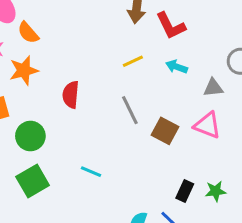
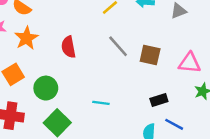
pink triangle: (207, 125) -> (190, 63), moved
black rectangle: (185, 191) -> (159, 100), moved, turned 63

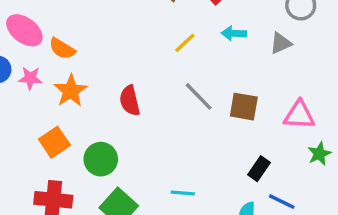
black rectangle: (159, 100) -> (259, 169), turned -35
cyan line: (101, 103) -> (183, 193), moved

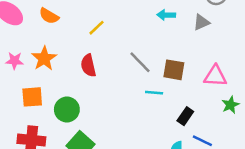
yellow line: (185, 43) -> (97, 28), moved
orange semicircle: (62, 49) -> (49, 16), moved
pink star: (30, 78) -> (15, 61), moved
orange square: (54, 142) -> (32, 97), turned 30
cyan line: (183, 193) -> (154, 93), moved

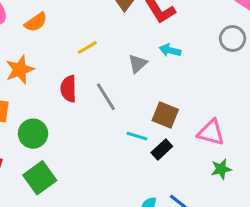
orange semicircle: (49, 16) -> (36, 22), turned -78
gray triangle: (201, 22) -> (138, 64), moved, turned -30
gray line: (140, 62) -> (106, 97), moved
black rectangle: (185, 116) -> (162, 149), moved

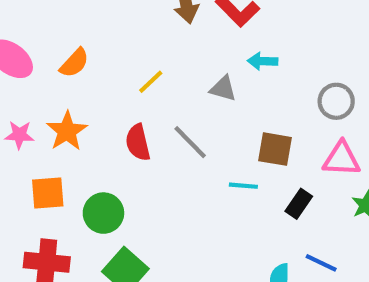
gray circle: (233, 39) -> (336, 101), moved
gray triangle: (138, 64) -> (223, 89), turned -50
black rectangle: (162, 149) -> (299, 204), moved

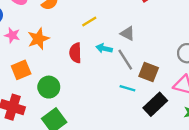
cyan arrow: (263, 61) -> (104, 48), moved
gray line: (190, 142) -> (125, 60), moved
orange square: (48, 193) -> (21, 70), turned -30
black rectangle: (299, 204) -> (155, 104), size x1.5

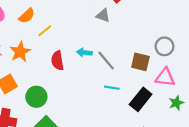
yellow line: (89, 22) -> (45, 31), moved
gray triangle: (128, 33) -> (103, 15), moved
brown square: (149, 72) -> (140, 62), moved

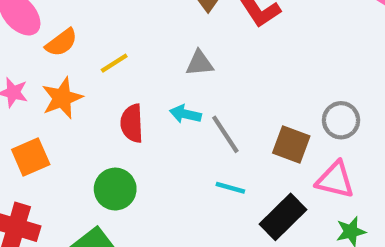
gray triangle: (103, 15) -> (200, 63), moved, turned -32
orange semicircle: (27, 16) -> (61, 43), moved
green circle: (36, 97) -> (115, 189), moved

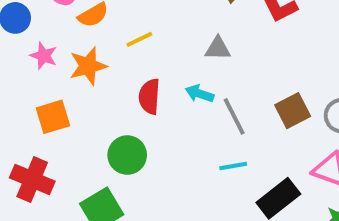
brown square: (291, 145) -> (293, 111), moved, turned 36
cyan line: (230, 188) -> (233, 166), turned -32

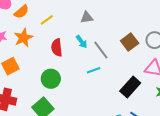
cyan arrow: (199, 94) -> (82, 42), turned -136
cyan line: (233, 166) -> (94, 70), moved

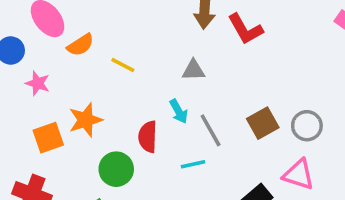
yellow line: (47, 20) -> (123, 65), turned 56
orange star: (23, 38) -> (86, 120), moved
red semicircle: (57, 48) -> (148, 137), moved

